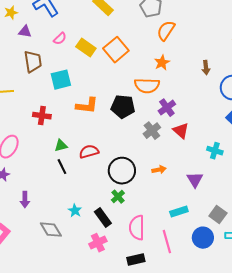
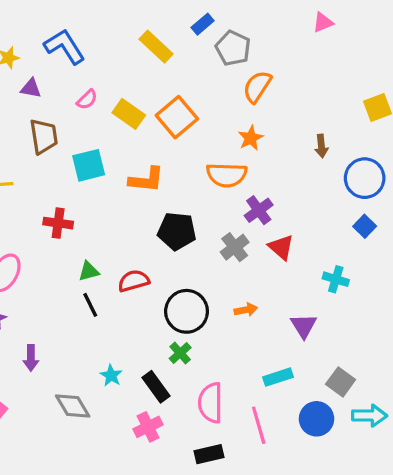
orange L-shape: (87, 106) -> (146, 180), moved
black pentagon: (123, 107) -> (177, 231), moved

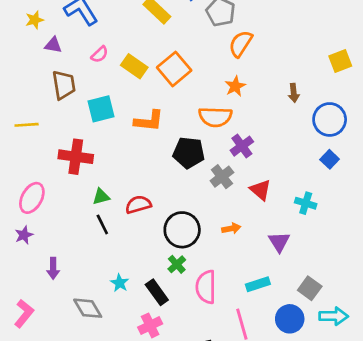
red cross: (58, 223) -> (76, 157), size x1.4
black pentagon: (177, 231) -> (189, 153), moved
red triangle: (281, 247) -> (260, 190), moved
pink semicircle: (211, 403) -> (206, 287), moved

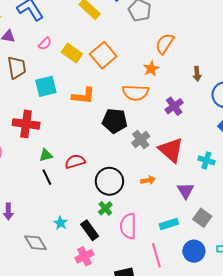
orange semicircle: (241, 44) -> (165, 44), moved
purple cross: (242, 146) -> (174, 106), moved
red triangle: (260, 190) -> (171, 150), size x1.5
gray square: (310, 288) -> (202, 218), moved

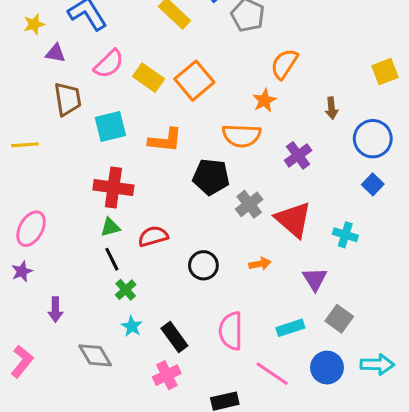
pink semicircle: (45, 44) -> (109, 64), size x1.5
red cross: (26, 124) -> (113, 187), moved
black circle: (109, 181) -> (203, 265), size x0.7
green cross: (105, 208) -> (126, 290), moved
pink line: (156, 255) -> (272, 374), turned -40

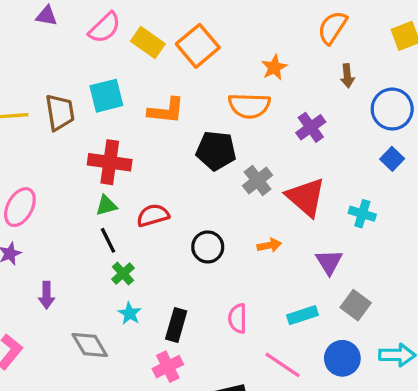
orange semicircle: (284, 64) -> (332, 28), moved
brown trapezoid: (68, 99) -> (60, 112), moved
pink semicircle: (231, 331) -> (238, 318), size x0.7
black rectangle: (174, 337) -> (176, 325), turned 52

